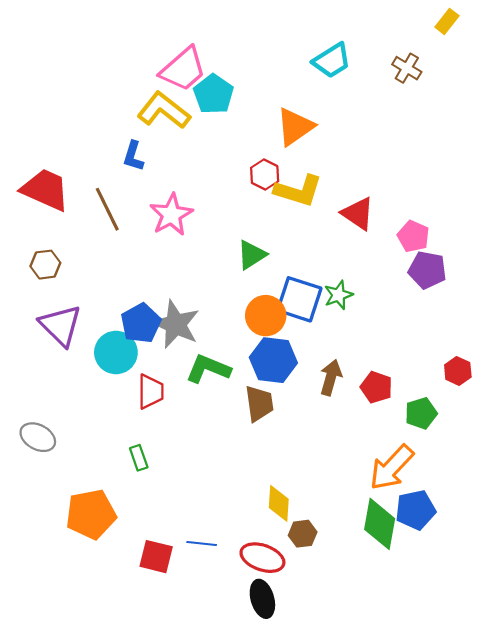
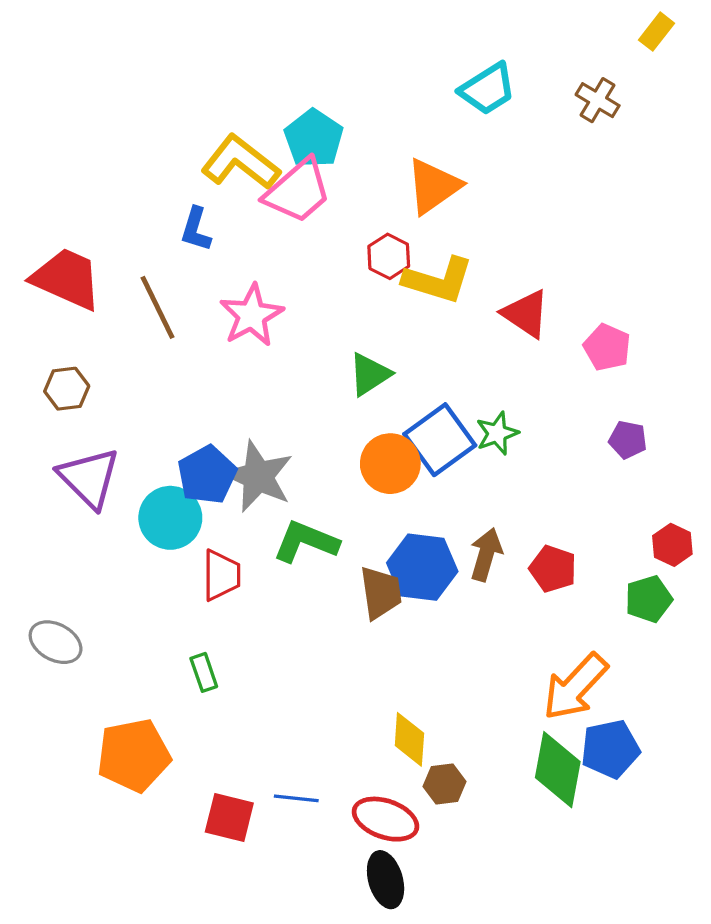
pink trapezoid: (183, 69) -> (298, 191), moved
purple pentagon: (427, 270) -> (628, 440), moved, size x0.7
blue square: (299, 299) -> (440, 440), turned 36
blue hexagon: (273, 360) -> (422, 567), moved
green pentagon: (421, 413) -> (649, 599), moved

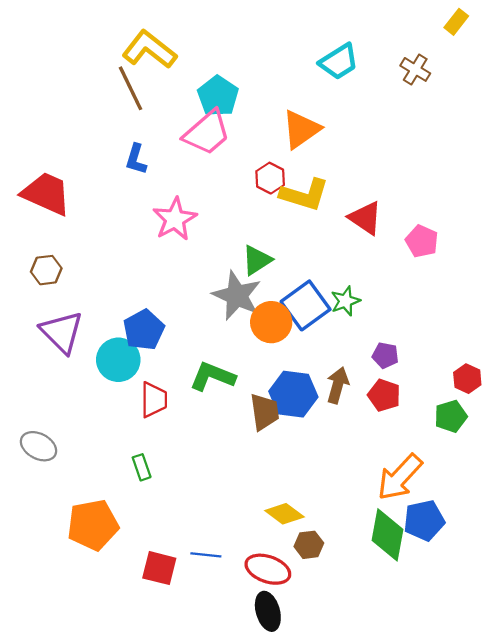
yellow L-shape: (240, 162) -> (149, 50), moved
brown line: (158, 307) -> (130, 88), moved
purple pentagon: (628, 440) -> (385, 355), moved
gray star: (258, 476) -> (237, 296), moved
yellow diamond: (409, 739) -> (284, 514), turned -57

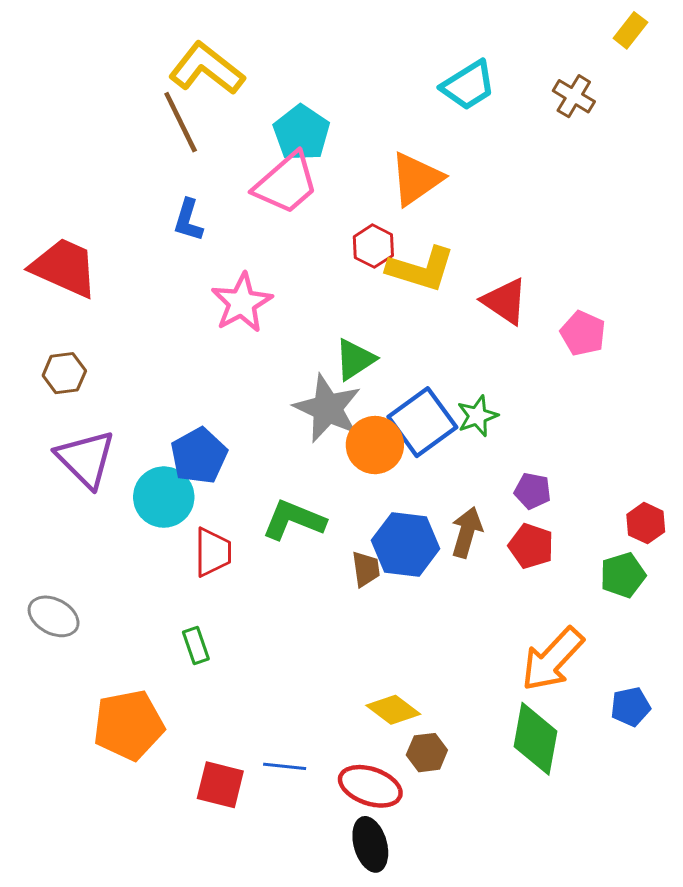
brown trapezoid: (265, 412) -> (366, 569), size x0.7
blue pentagon: (424, 520) -> (630, 707), moved, size x0.7

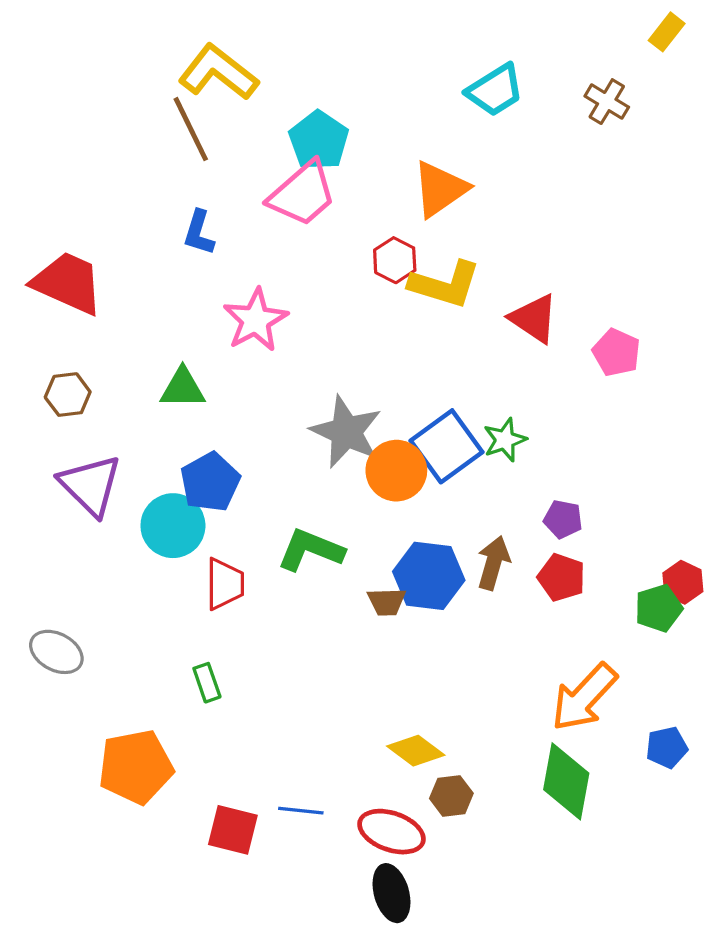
green triangle: (355, 359) -> (183, 388), moved, turned 33
red hexagon: (646, 523) -> (683, 582), moved
brown trapezoid: (366, 569) -> (387, 602), turned 96

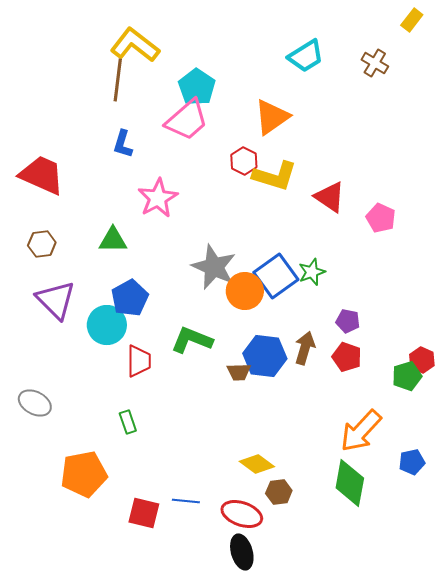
brown line: (191, 129) -> (118, 80), turned 33

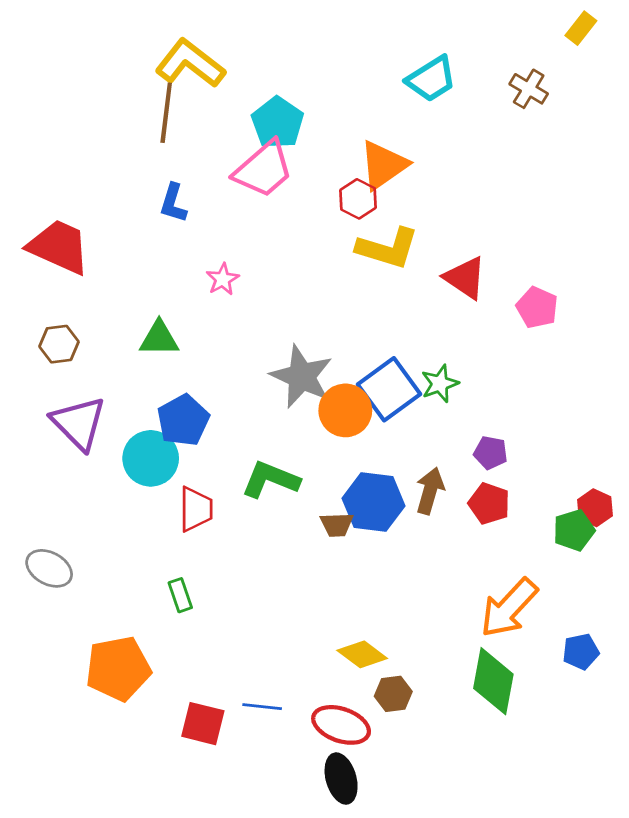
red hexagon: (244, 161) -> (358, 199), moved
pink star: (158, 198) -> (223, 279), size x0.6

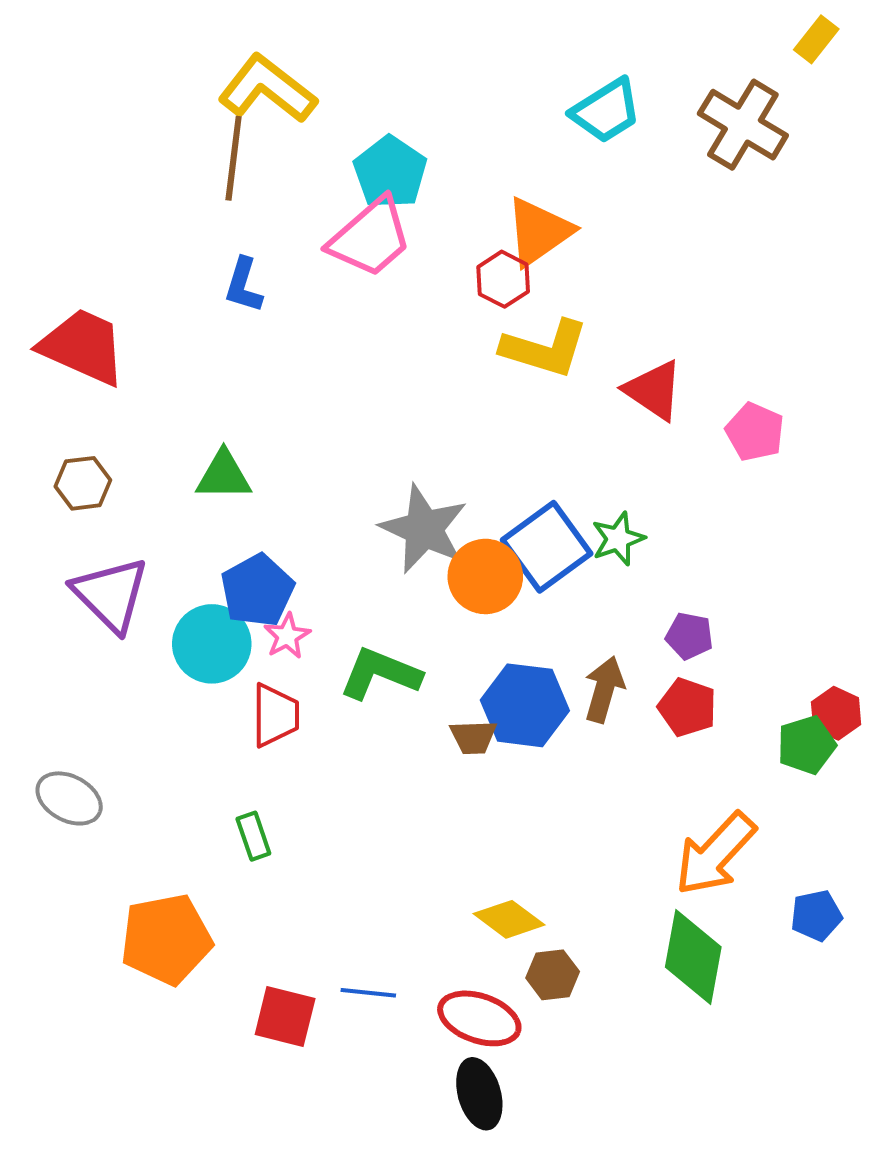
brown cross: (529, 89) -> (743, 125), size x1.6
pink star: (223, 279) -> (287, 636), moved

